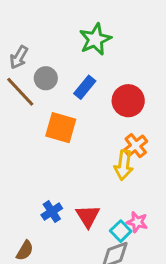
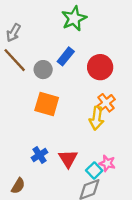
gray circle: (46, 78) -> (43, 70), moved
orange square: (61, 128) -> (47, 104), moved

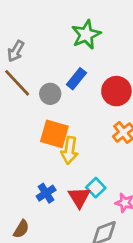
yellow arrow: (97, 118) -> (70, 150), moved
cyan square: (94, 170) -> (96, 188), moved

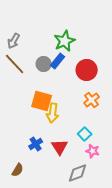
green star: (86, 35) -> (65, 41), moved
gray circle: (50, 94) -> (44, 64), moved
cyan square: (96, 188) -> (85, 134), moved

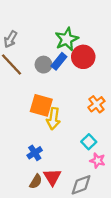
red circle: (87, 70) -> (83, 57), moved
red triangle: (60, 147) -> (52, 177), moved
brown semicircle: (18, 170) -> (36, 181), moved

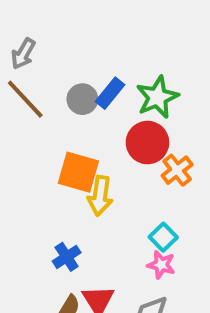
green star: (67, 39) -> (157, 97), moved
red circle: (83, 57) -> (147, 143), moved
pink star: (98, 161) -> (161, 265), moved

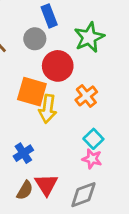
blue rectangle: (110, 93) -> (49, 16), moved, turned -60
red circle: (147, 143) -> (58, 66), moved
orange cross: (177, 170) -> (86, 96), moved

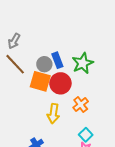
blue rectangle: (49, 16) -> (57, 60), moved
orange square: (32, 92) -> (40, 81), moved

